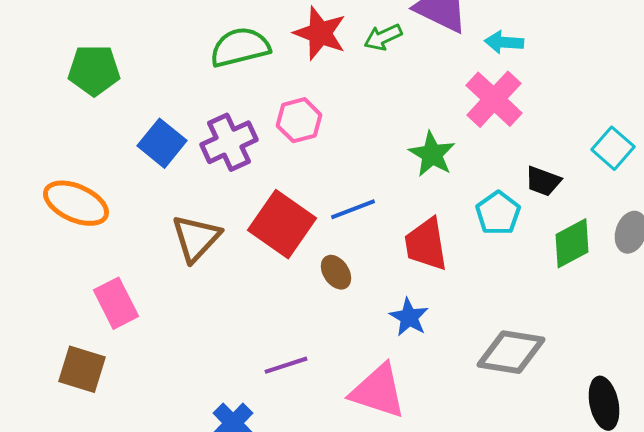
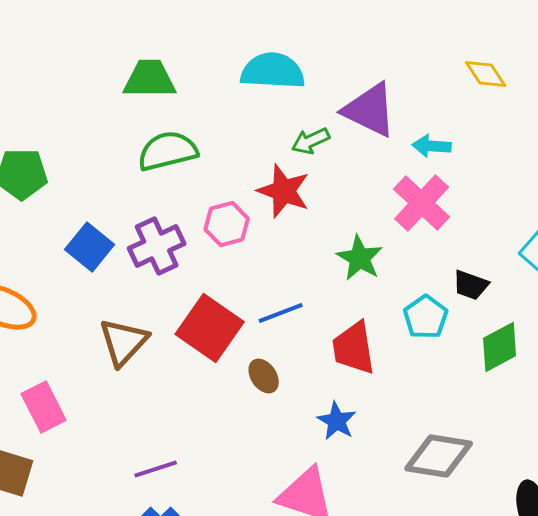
red star: (320, 33) -> (284, 191), moved
purple line: (286, 365) -> (156, 469), moved

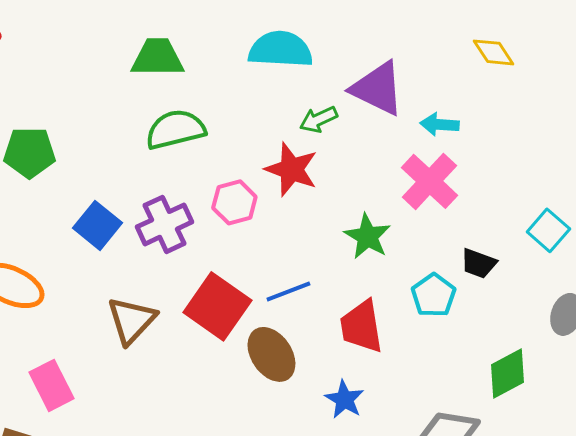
green diamond: (500, 347) -> (507, 373), moved
brown ellipse: (264, 376) -> (271, 354), size x1.6

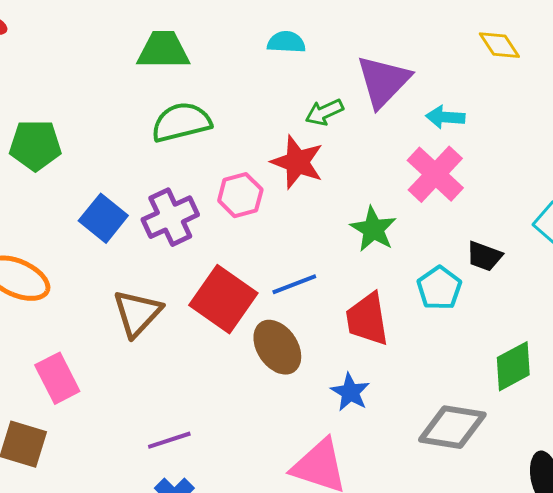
cyan semicircle: (280, 49) -> (286, 42), size x0.6
purple triangle: (377, 88) -> (383, 81), turned 48

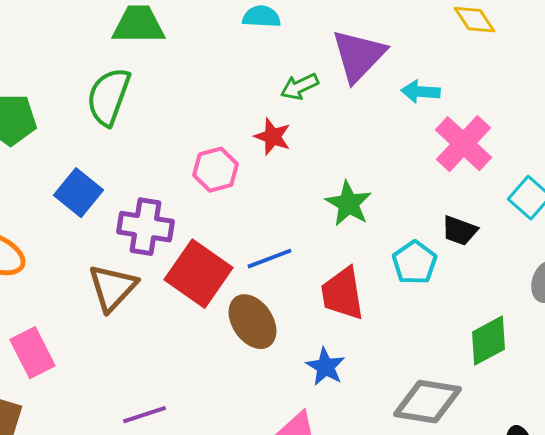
green semicircle: (181, 122) -> (108, 97), moved, turned -56
red star: (297, 162) -> (272, 137), size x0.7
pink cross: (435, 174) -> (464, 144), moved
purple cross: (170, 217) -> (146, 227), moved, turned 34

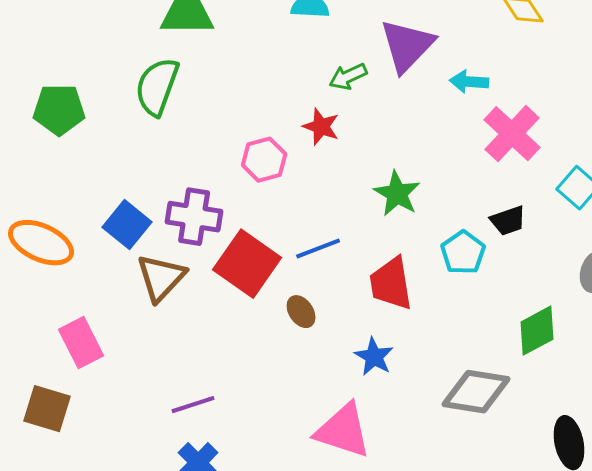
blue square: (78, 193) -> (127, 225), moved
black trapezoid: (460, 231) -> (508, 221), turned -39
brown ellipse: (252, 322) -> (301, 312), size x0.6

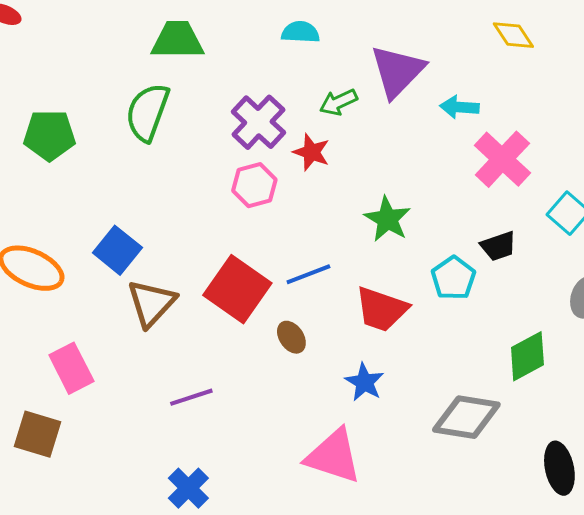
purple cross: (194, 217) -> (258, 122), moved, turned 34
red trapezoid: (391, 284) -> (381, 309), turned -62
purple line: (193, 405) -> (191, 397), moved

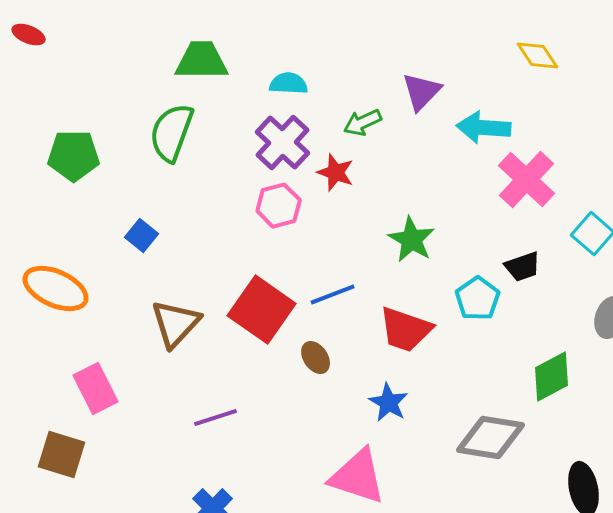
cyan semicircle: (300, 32) -> (289, 84), moved
purple triangle: (397, 71) -> (422, 92), size x0.7
cyan arrow: (459, 107) -> (484, 128), size x1.4
blue square: (117, 250) -> (142, 236), moved, size x0.7

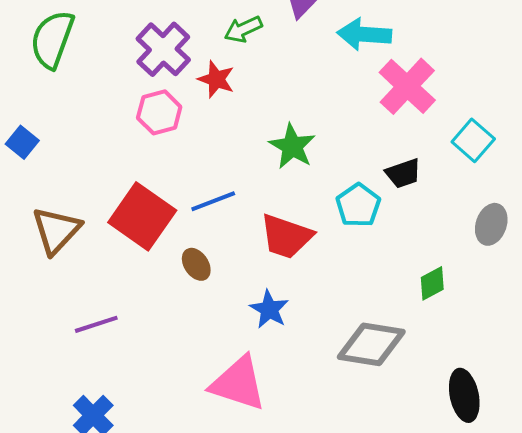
green diamond: (552, 377) -> (432, 283), size x0.7

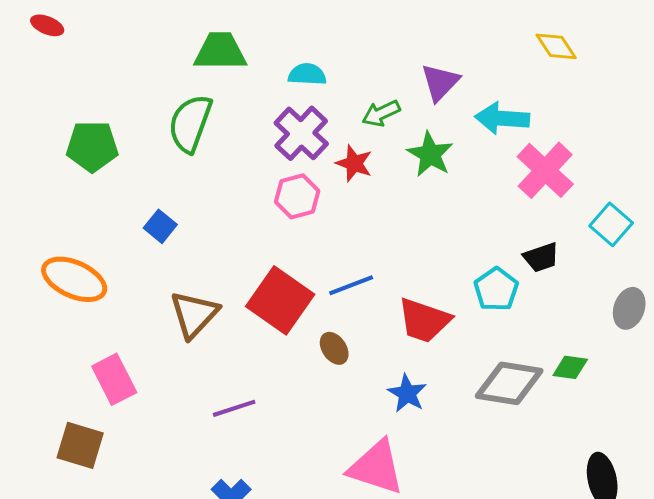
green star: (292, 146) -> (430, 154), moved
green diamond: (432, 283) -> (570, 367), turned 36
gray diamond: (371, 344) -> (509, 383), moved

